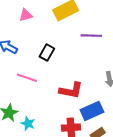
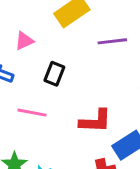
pink triangle: (26, 15) -> (24, 41), moved

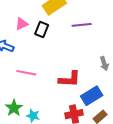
black rectangle: (54, 74) -> (42, 30), moved

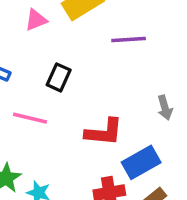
pink triangle: (22, 24) -> (36, 20), moved
black rectangle: (42, 30) -> (59, 77), moved

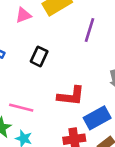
purple line: (129, 39) -> (89, 30), turned -70
pink line: (30, 118) -> (21, 108), moved

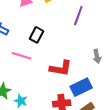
pink line: (21, 108) -> (22, 56), moved

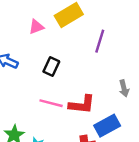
pink line: (22, 56) -> (51, 103), moved

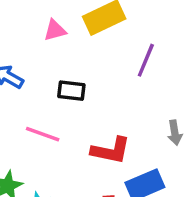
black rectangle: (51, 66) -> (71, 91), turned 66
pink line: (51, 103) -> (43, 134), moved

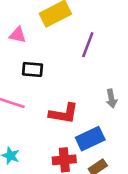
pink triangle: (55, 30) -> (18, 35), moved, turned 30

